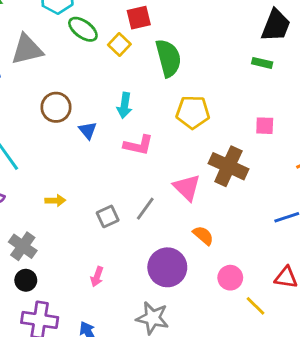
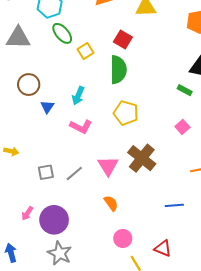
red square: (139, 18) -> (123, 39), moved, turned 30
pink square: (265, 126) -> (182, 127), moved, turned 32
purple circle: (167, 267) -> (54, 220), moved

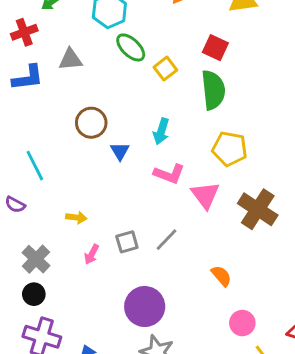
gray triangle: (18, 38) -> (70, 59), size x0.7
pink triangle: (108, 166) -> (205, 195), moved
pink arrow: (27, 213) -> (92, 254), moved

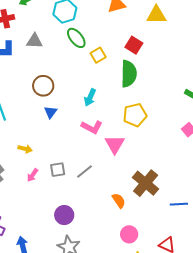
yellow pentagon: (230, 149) -> (135, 115), turned -30
blue triangle: (120, 151) -> (51, 112), moved
brown cross: (258, 209) -> (146, 183), moved
purple circle: (145, 307) -> (64, 215), size x0.7

